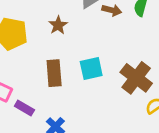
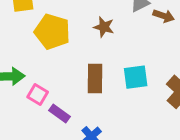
brown star: (58, 25) -> (104, 27), turned -30

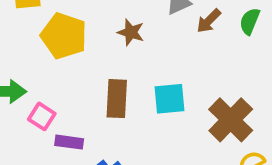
brown arrow: (164, 16) -> (209, 21), turned 114
purple rectangle: (59, 113) -> (69, 142), turned -30

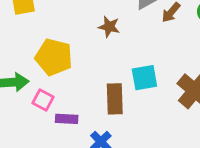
yellow pentagon: (64, 36) -> (54, 57), moved
brown rectangle: (117, 99) -> (115, 99), moved

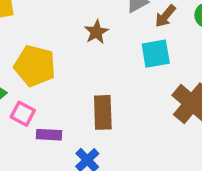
brown star: (109, 27) -> (96, 32), turned 30
cyan square: (144, 78) -> (156, 54), moved

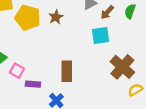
brown star: (96, 32) -> (56, 17), moved
yellow pentagon: (35, 66) -> (28, 18), moved

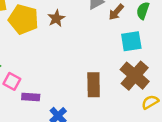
cyan square: (101, 36) -> (131, 41), moved
brown rectangle: (67, 71) -> (94, 85), moved

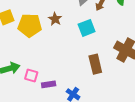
cyan square: (131, 41) -> (87, 28), moved

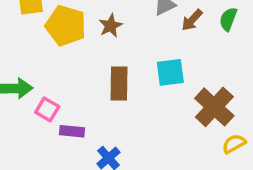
cyan square: (87, 28) -> (170, 72), moved
brown rectangle: (95, 64) -> (119, 84), moved

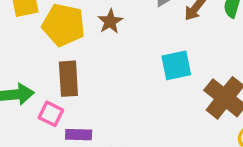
brown rectangle: (119, 84) -> (68, 79), moved

